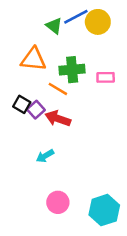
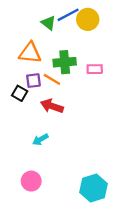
purple square: (36, 110) -> (33, 81), moved, turned 35
pink circle: (58, 202) -> (31, 181), moved

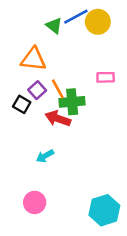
green cross: (65, 62) -> (72, 102), moved
orange line: (52, 79) -> (58, 89), turned 30
purple square: (33, 81) -> (37, 90), turned -35

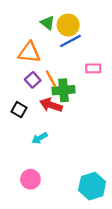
blue line: (76, 17) -> (70, 41), moved
yellow circle: (98, 22) -> (68, 25), moved
black square: (22, 104) -> (19, 110), moved

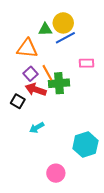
green triangle: (48, 23) -> (45, 29), moved, turned -40
red arrow: (51, 105) -> (36, 90), moved
pink circle: (30, 179) -> (56, 173), moved
cyan hexagon: (92, 186) -> (85, 145), moved

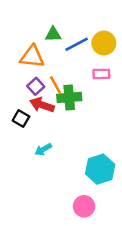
yellow circle: (63, 23) -> (104, 43), moved
pink circle: (56, 173) -> (84, 206), moved

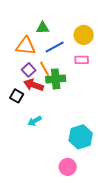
blue line: (77, 44) -> (55, 47), moved

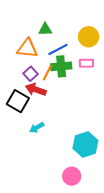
orange line: (45, 69) -> (47, 73), turned 56
green cross: (56, 79) -> (61, 66), moved
black square: (17, 96) -> (18, 101), size x1.5

